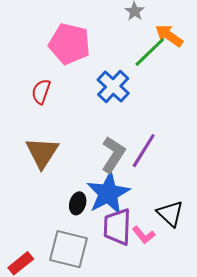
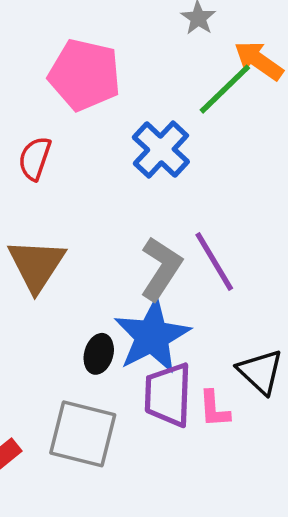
purple line: (144, 151) -> (214, 261), turned -63
pink L-shape: (144, 235) -> (214, 409), turned 35

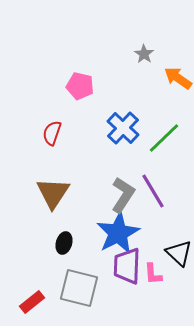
pink pentagon: (85, 75) -> (80, 86), size x0.7
green line: (225, 89) -> (164, 138), moved
black ellipse: (99, 354) -> (64, 243), moved

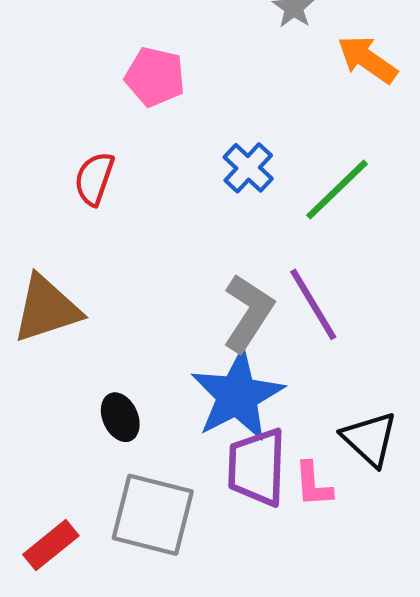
blue cross: (123, 128) -> (248, 168), size x0.7
brown triangle: (53, 193) -> (47, 309), moved, turned 39
black ellipse: (64, 243) -> (120, 417), turned -40

